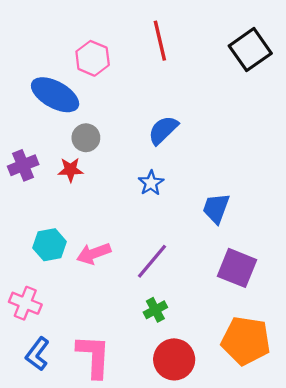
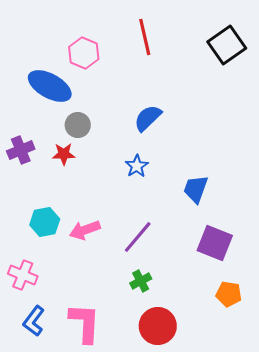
orange pentagon: (246, 341) -> (229, 294), moved, size x0.6

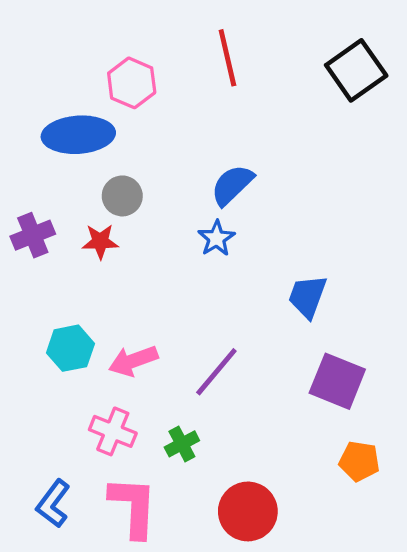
blue ellipse: (50, 86) -> (78, 135), turned -33
blue star: (137, 166) -> (216, 238), moved
pink cross: (23, 275) -> (113, 431), moved
green cross: (141, 281) -> (182, 444), moved

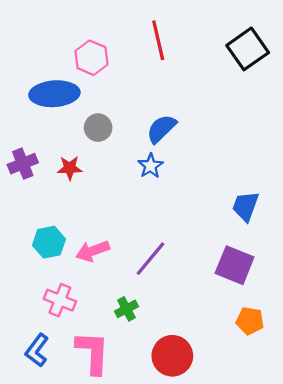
gray circle: (122, 196) -> (98, 128), moved
blue trapezoid: (307, 296) -> (245, 206), moved
pink cross: (113, 431) -> (60, 300), moved

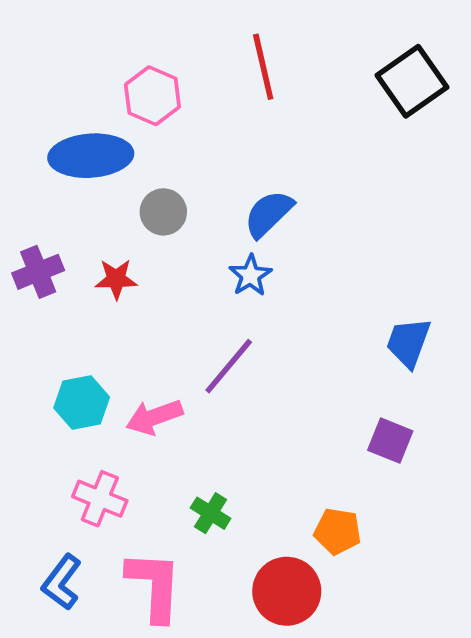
purple line: (150, 259) -> (229, 366), moved
purple square: (235, 265) -> (390, 441), size x0.7
green cross: (126, 309) -> (211, 513), turned -30
orange pentagon: (250, 321) -> (338, 531), moved

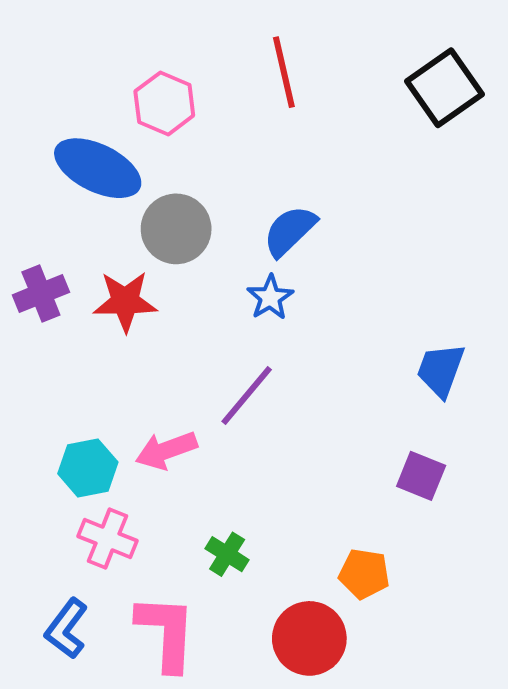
blue ellipse: (91, 156) -> (98, 168), turned 30
gray circle: (163, 212) -> (176, 229), size x1.4
red star: (116, 279) -> (125, 301), size x1.4
cyan hexagon: (82, 402) -> (88, 468), moved

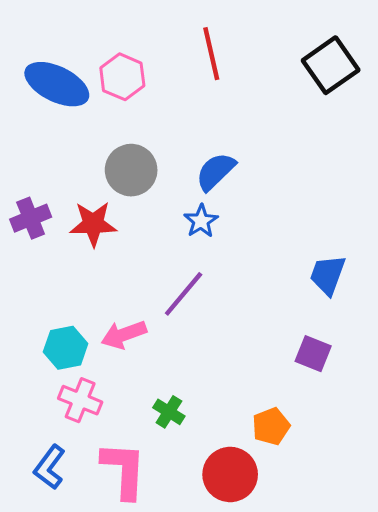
blue ellipse: (98, 168) -> (57, 84), moved
orange pentagon: (364, 574) -> (271, 426), turned -30

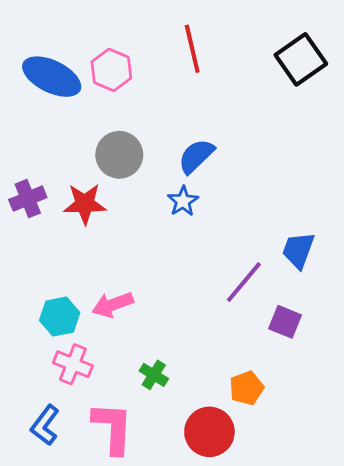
purple line: (184, 294) -> (244, 282), moved

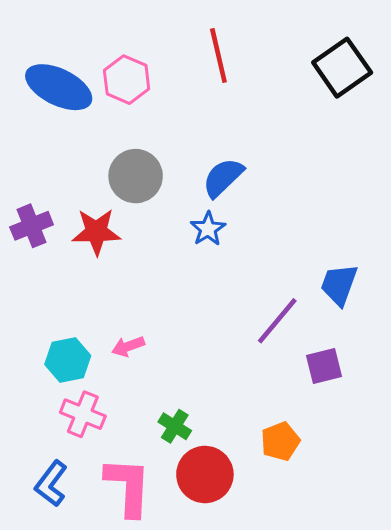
pink arrow: (113, 305) -> (128, 346), size x0.7
purple square: (285, 322) -> (324, 366), turned -36
red circle: (209, 432) -> (205, 475), moved

